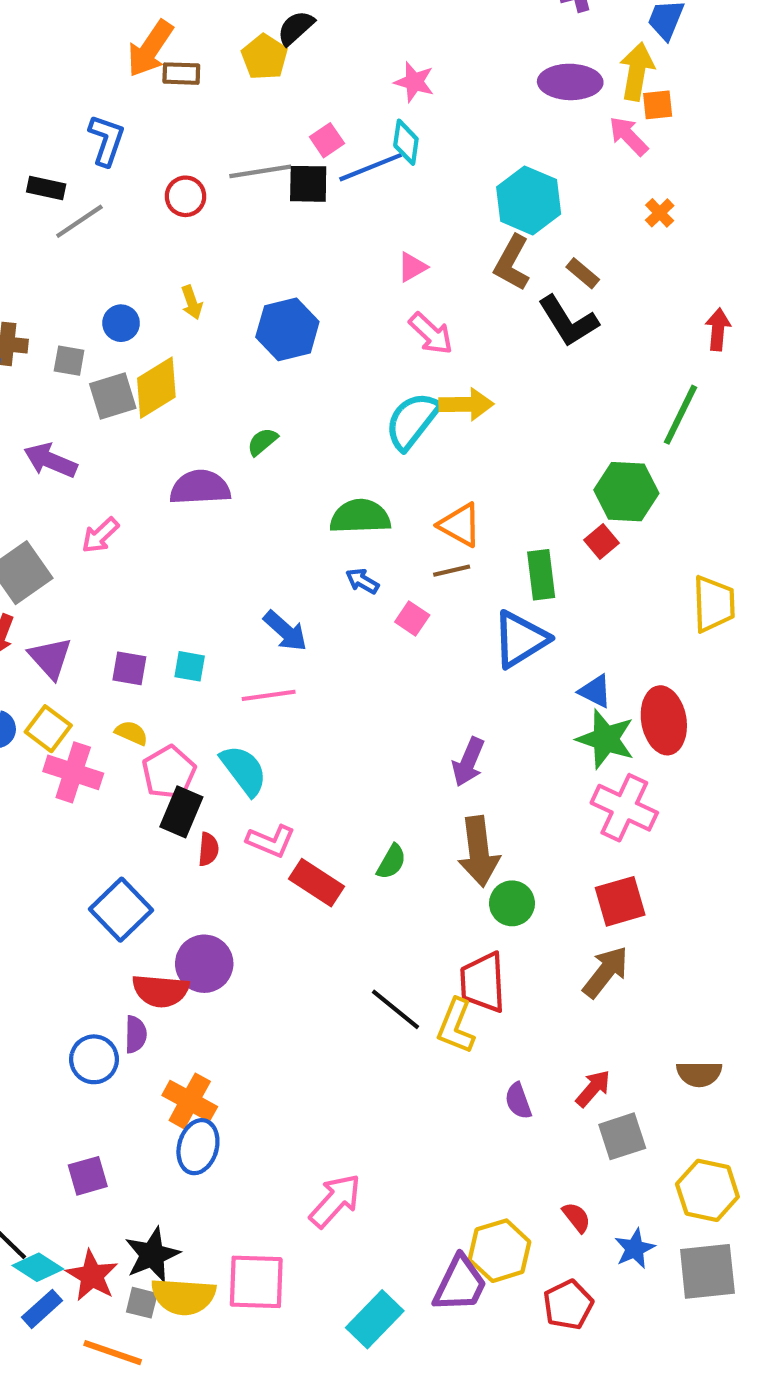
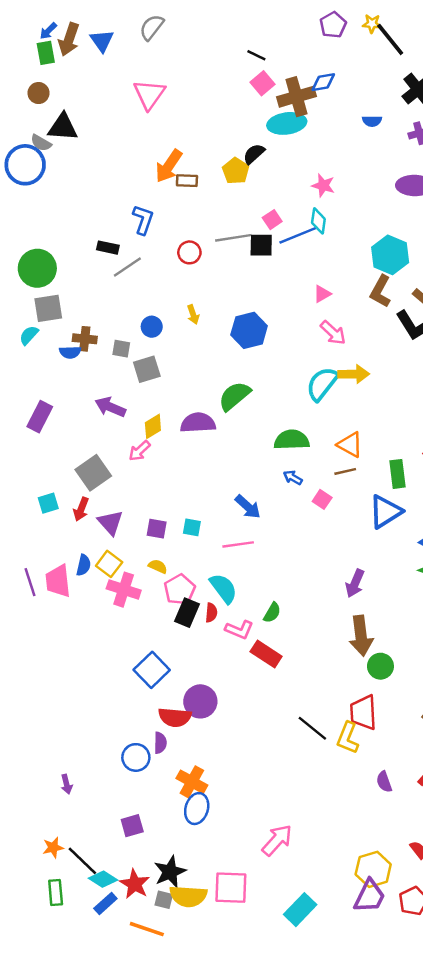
yellow diamond: (156, 388) -> (153, 426), moved, size x0.7
green semicircle: (262, 442) -> (234, 396), size x1.8
red semicircle: (208, 849) -> (211, 613), moved
green semicircle: (391, 862) -> (272, 613), moved
purple trapezoid: (460, 1284) -> (370, 896), moved

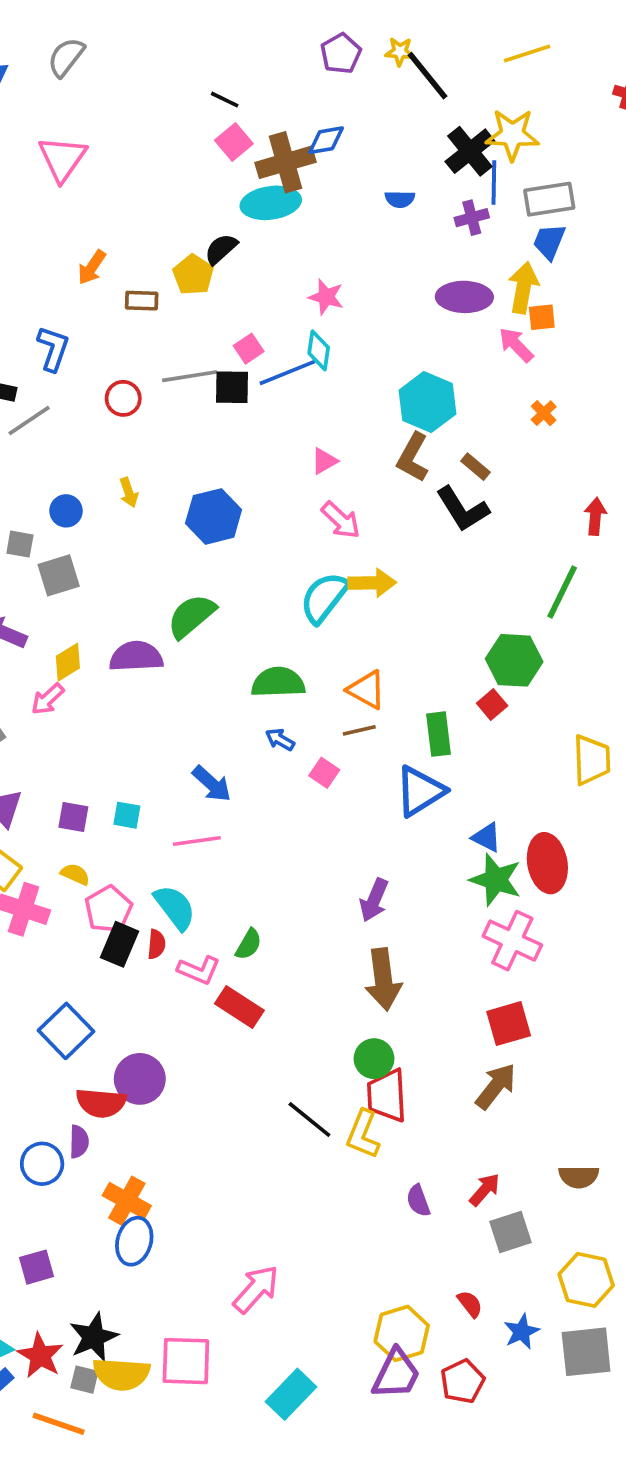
orange arrow: (169, 166) -> (92, 267), size x0.7
brown rectangle: (187, 181) -> (142, 301), moved
green circle: (380, 666) -> (374, 1059), moved

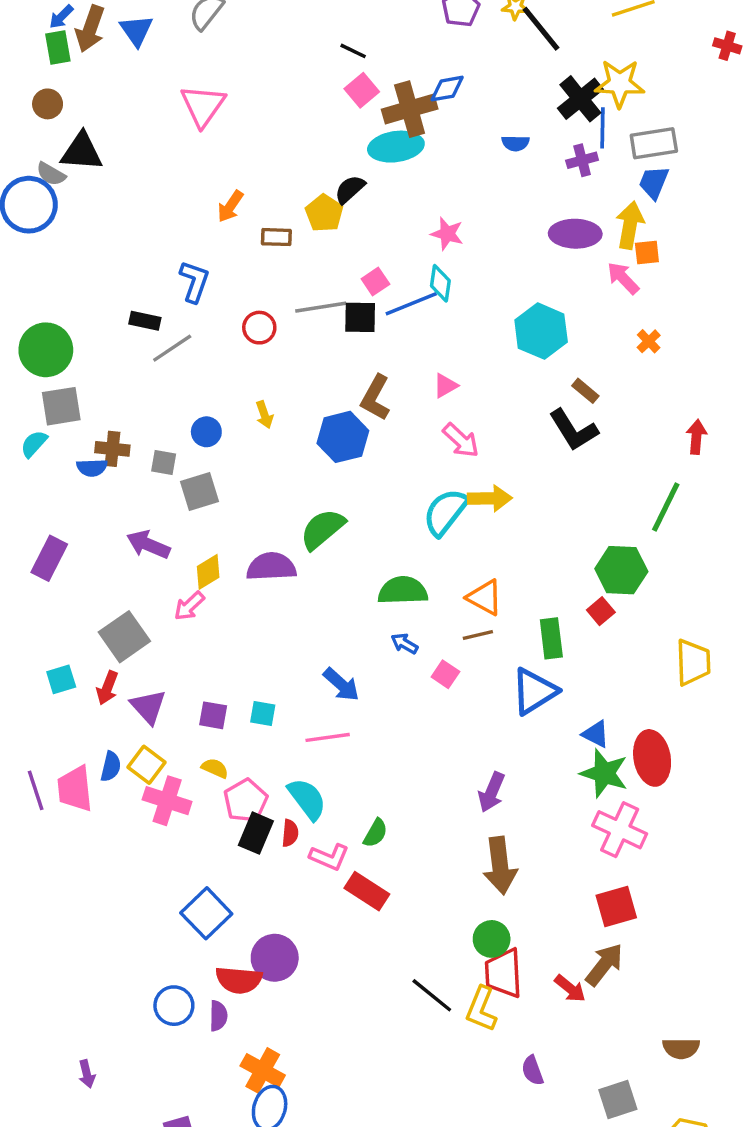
brown L-shape: (413, 457) -> (375, 398), moved
blue circle: (42, 1164) -> (174, 1006), moved
red arrow: (485, 1190) -> (570, 988), moved, turned 88

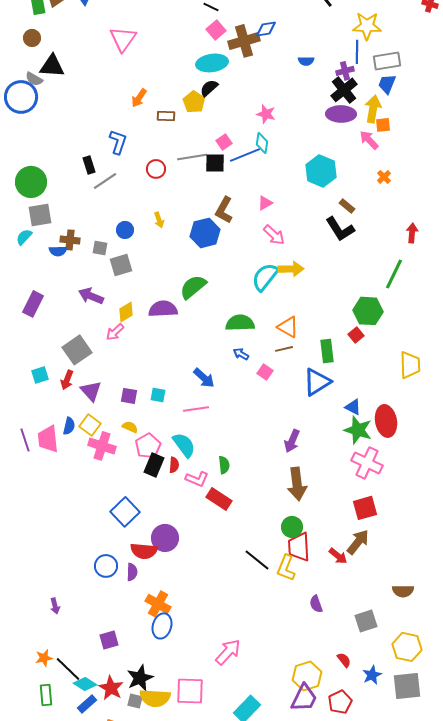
black cross: (580, 99) -> (344, 90), moved
cyan ellipse: (396, 147) -> (212, 63), moved
black rectangle: (145, 321) -> (89, 165), turned 60
green semicircle: (375, 833) -> (224, 465), turned -36

